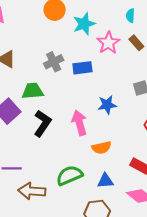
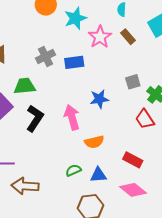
green semicircle: (69, 175) -> (73, 170), moved, size x0.6

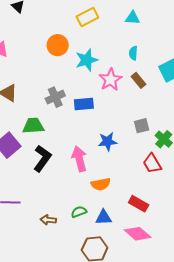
brown arrow: (25, 186) -> (48, 220), moved, size x0.6

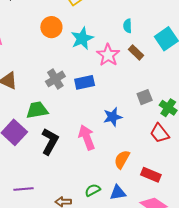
orange semicircle: (101, 184) -> (122, 159), moved, turned 138

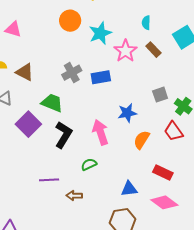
green trapezoid: (37, 110) -> (52, 103), turned 30
orange semicircle: (122, 159) -> (142, 140), moved
purple line: (23, 189) -> (49, 180), moved
green semicircle: (93, 190) -> (89, 164), moved

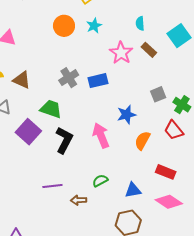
cyan star: (100, 33) -> (94, 26), moved, size x0.7
green semicircle: (89, 164) -> (100, 181), moved

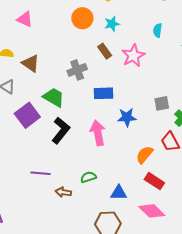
brown rectangle: (149, 50) -> (105, 51), moved
blue rectangle: (98, 81) -> (104, 93), moved
orange semicircle: (142, 141) -> (144, 155), moved

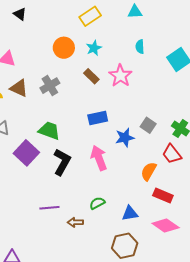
brown triangle: (31, 63) -> (19, 88), moved
gray cross: (77, 70) -> (50, 86), moved
gray square: (162, 103) -> (148, 125), moved, turned -35

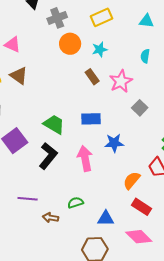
gray cross: (50, 86) -> (57, 18), moved
gray square: (148, 125) -> (140, 108), moved
green trapezoid: (49, 131) -> (54, 124), moved

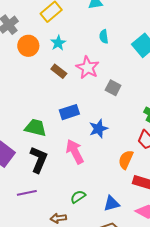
purple line: (28, 199) -> (27, 193), moved

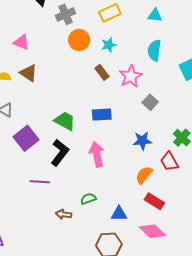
cyan semicircle: (104, 37) -> (154, 50), size x1.5
blue star: (98, 129) -> (142, 141), moved

